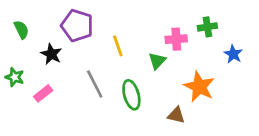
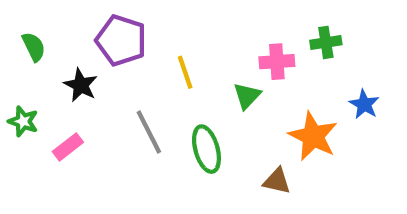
blue star: (233, 54) -> (364, 104), moved

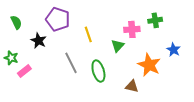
pink rectangle: (68, 147) -> (24, 71), moved

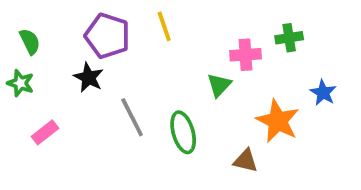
yellow line: (88, 34) -> (164, 26), moved
black star: (39, 41) -> (89, 77), moved
green star: (11, 58) -> (20, 83), moved

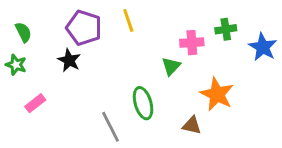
blue star: (323, 93) -> (263, 47), moved, size x1.4
gray line: (132, 117) -> (111, 127), moved

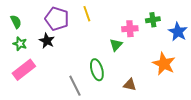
green star: (16, 65) -> (20, 44), moved
orange star: (217, 94) -> (164, 64), moved
pink rectangle: (35, 103) -> (24, 70), size x1.6

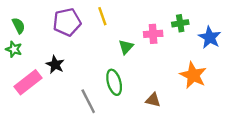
purple pentagon: (57, 19) -> (67, 22), turned -30
black star: (47, 41) -> (55, 65), moved
green star: (20, 44) -> (14, 49), moved
green triangle: (116, 45) -> (126, 47), moved

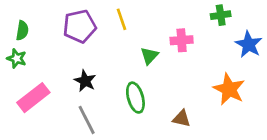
green cross: (180, 23) -> (221, 15), moved
green semicircle: (19, 26) -> (22, 30), turned 35
black star: (55, 65) -> (85, 81), moved
gray line: (88, 101) -> (87, 120), moved

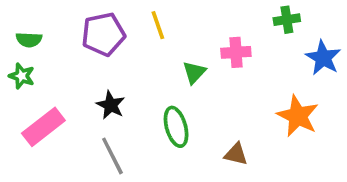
green semicircle: (22, 30) -> (29, 40), turned 84

